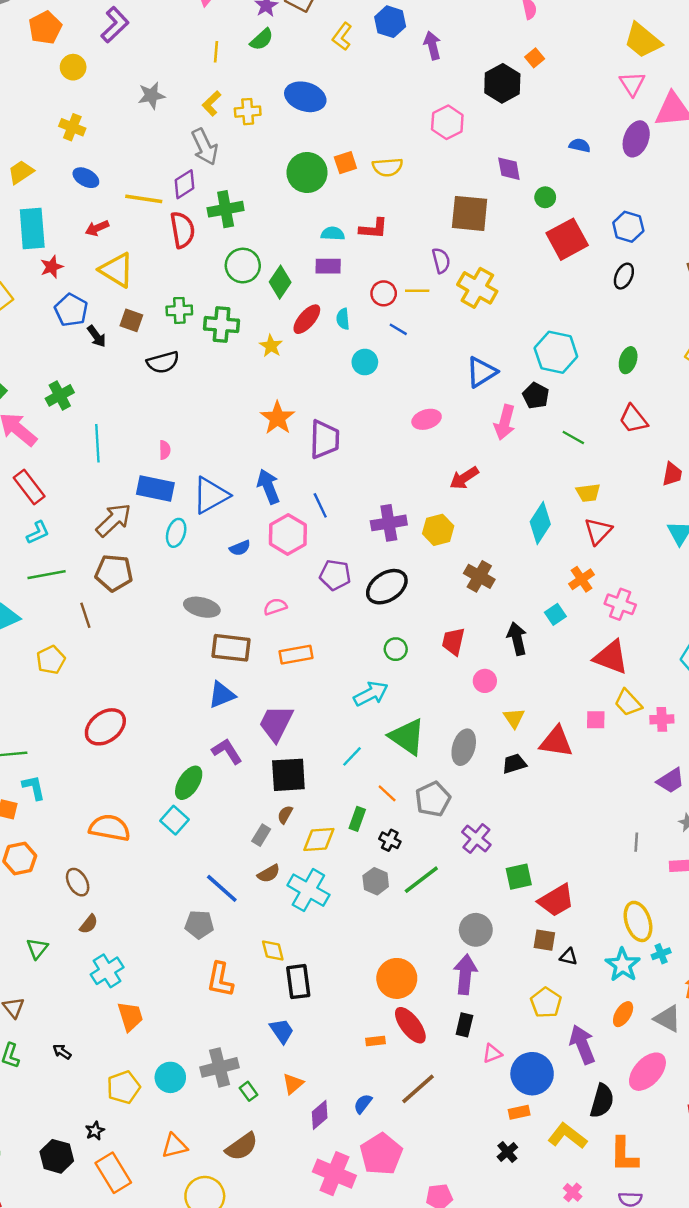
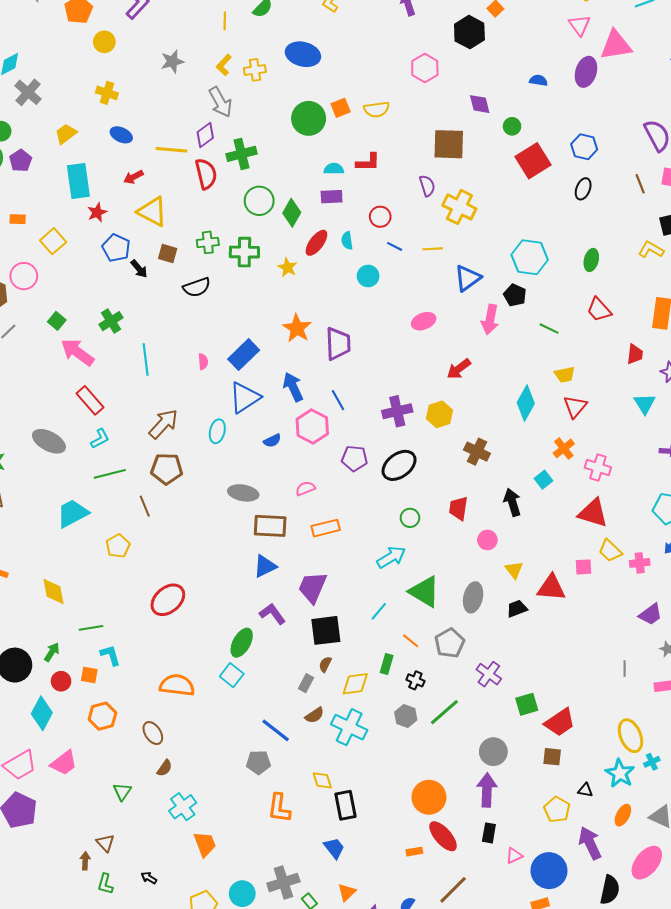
yellow line: (417, 291) -> (433, 249), moved
blue rectangle: (155, 488) -> (244, 355), moved, turned -52
black triangle: (569, 957) -> (585, 790), moved

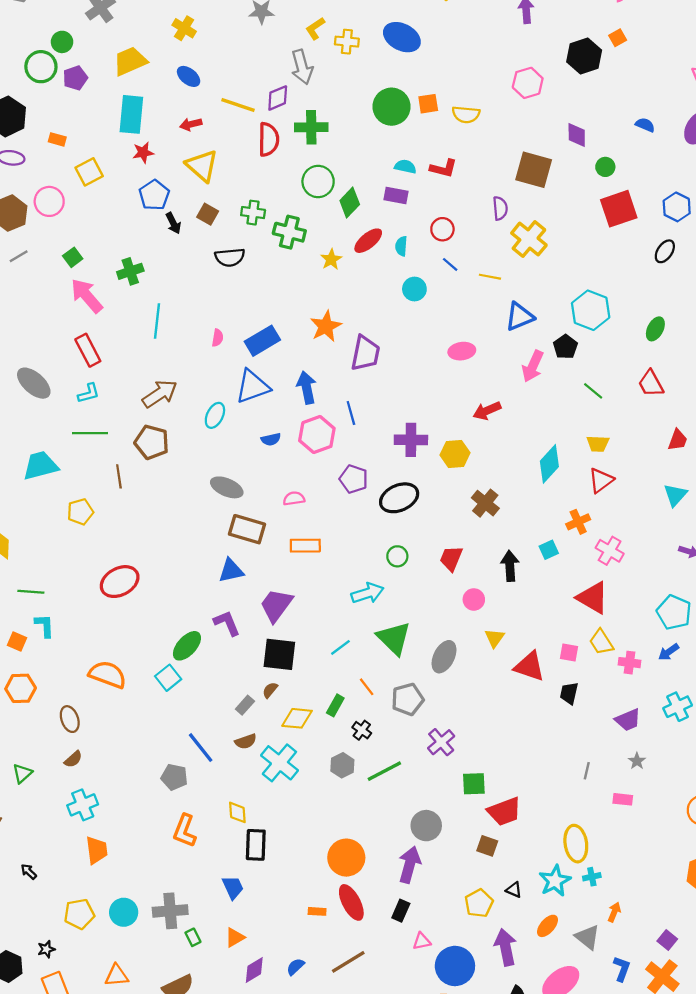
yellow trapezoid: (66, 134) -> (130, 61), size x1.4
black trapezoid: (517, 609) -> (569, 693), moved, turned -70

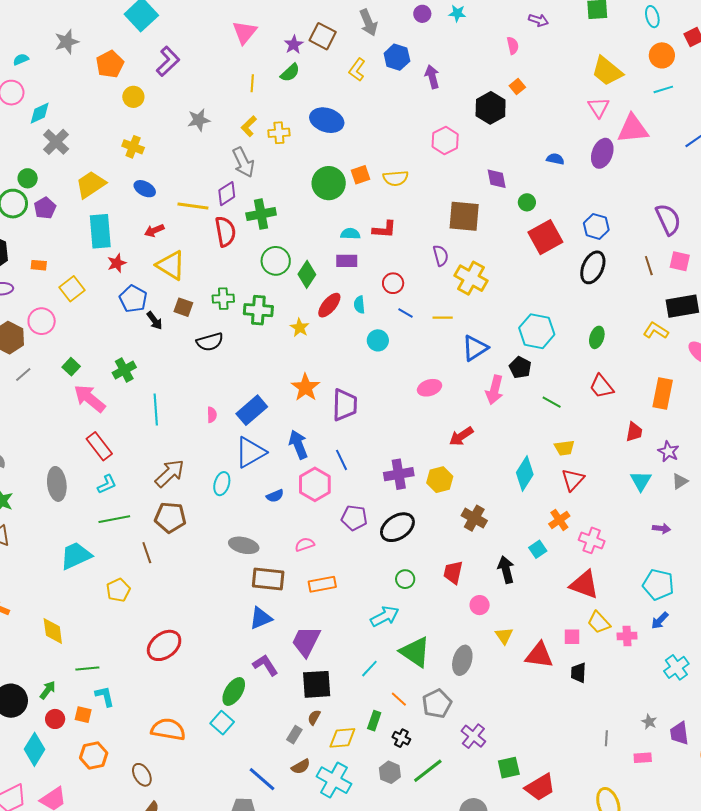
black ellipse: (665, 251) -> (593, 267), size x1.5
gray ellipse: (34, 383) -> (57, 484), turned 52
purple trapezoid: (628, 720) -> (679, 733), moved, turned 115

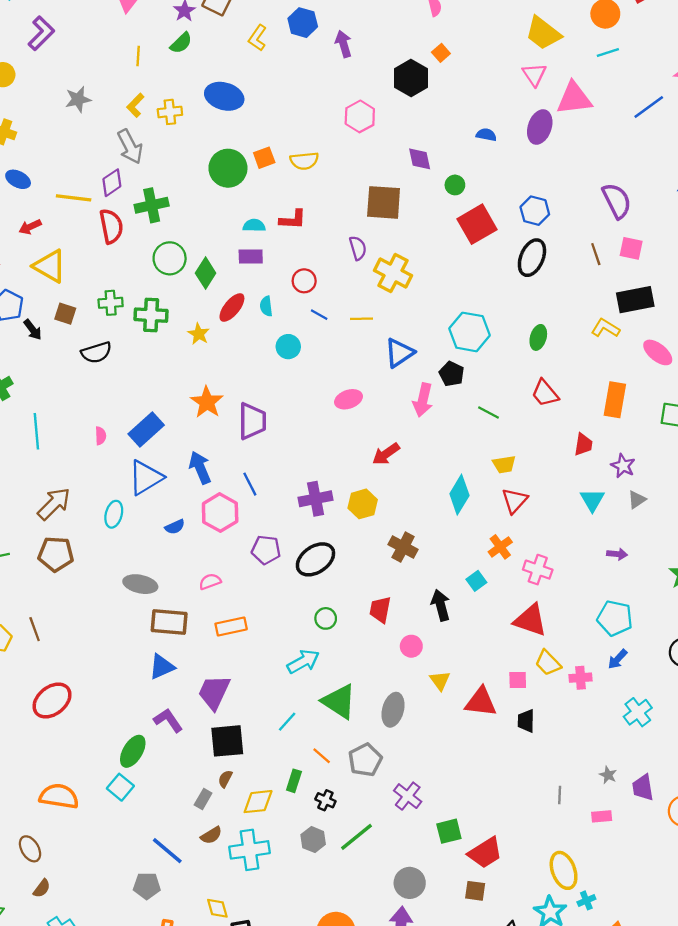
brown line: (147, 553) -> (35, 629), moved
cyan cross: (334, 780) -> (250, 850), turned -36

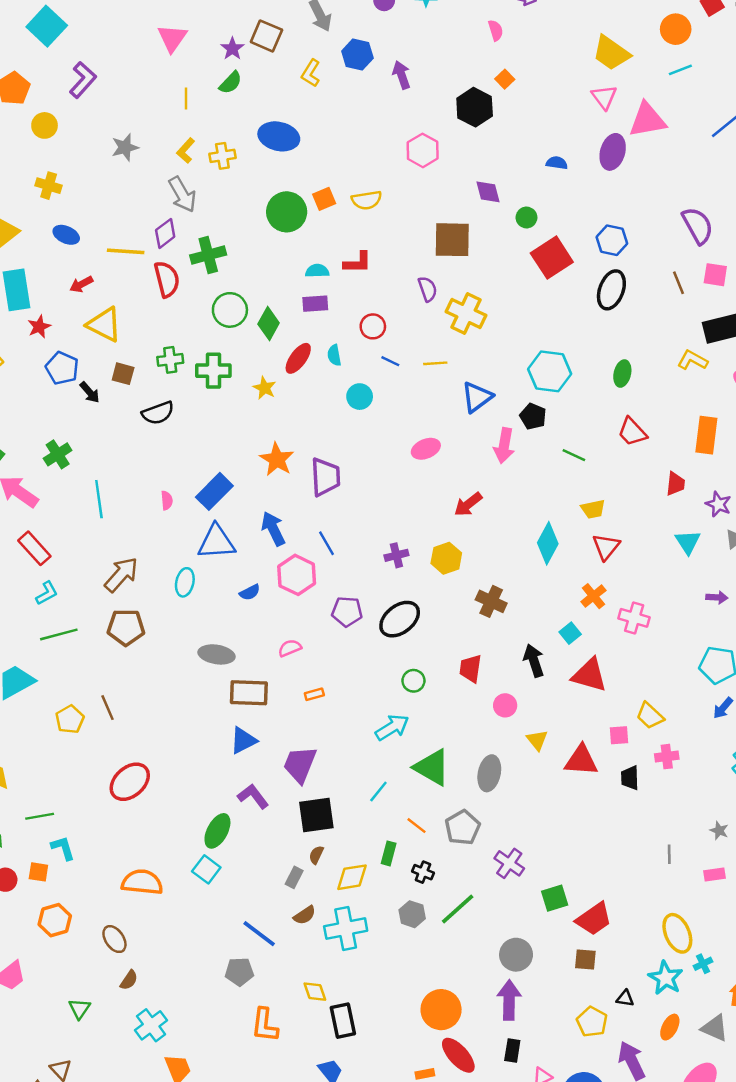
blue triangle: (146, 478) -> (216, 542), turned 30
purple cross: (316, 499) -> (396, 555), size x0.7
red triangle: (530, 620) -> (589, 675), moved
orange rectangle: (231, 627) -> (314, 694), size x0.6
pink cross: (580, 678) -> (667, 757), moved

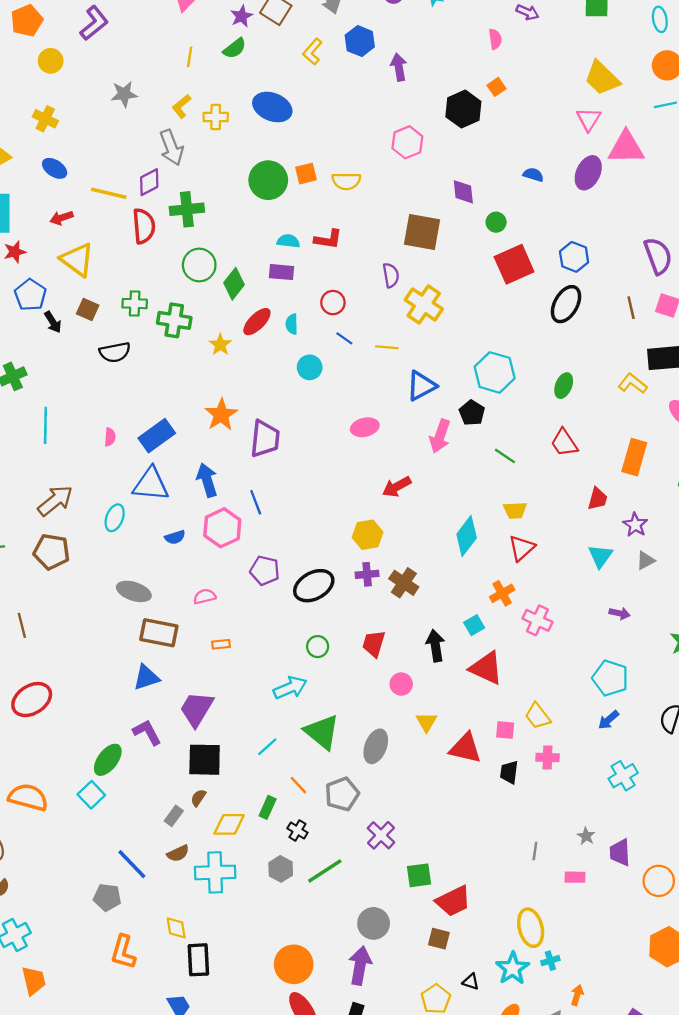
purple cross: (396, 555) -> (367, 574), moved

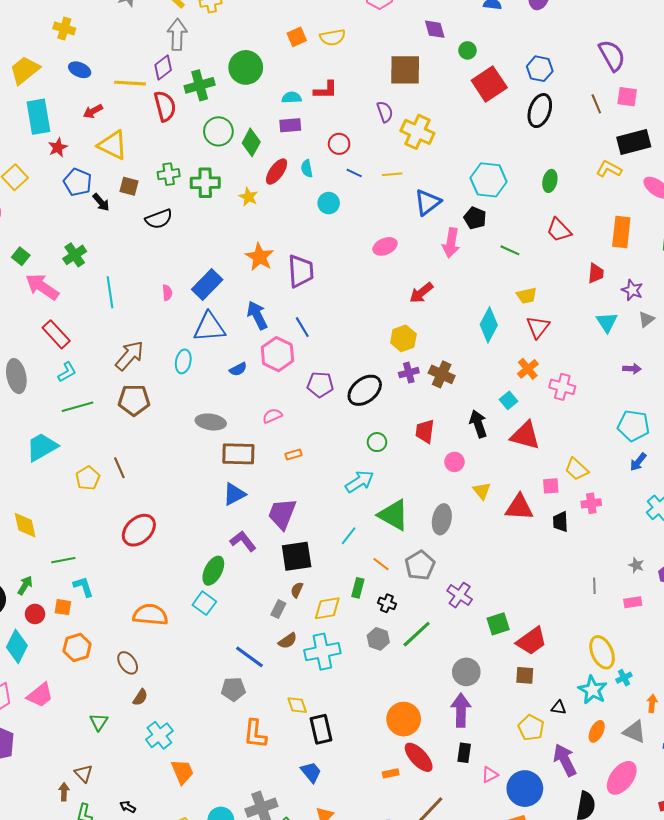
gray arrow: (171, 148) -> (177, 35), turned -148
green circle: (268, 180) -> (246, 67), moved

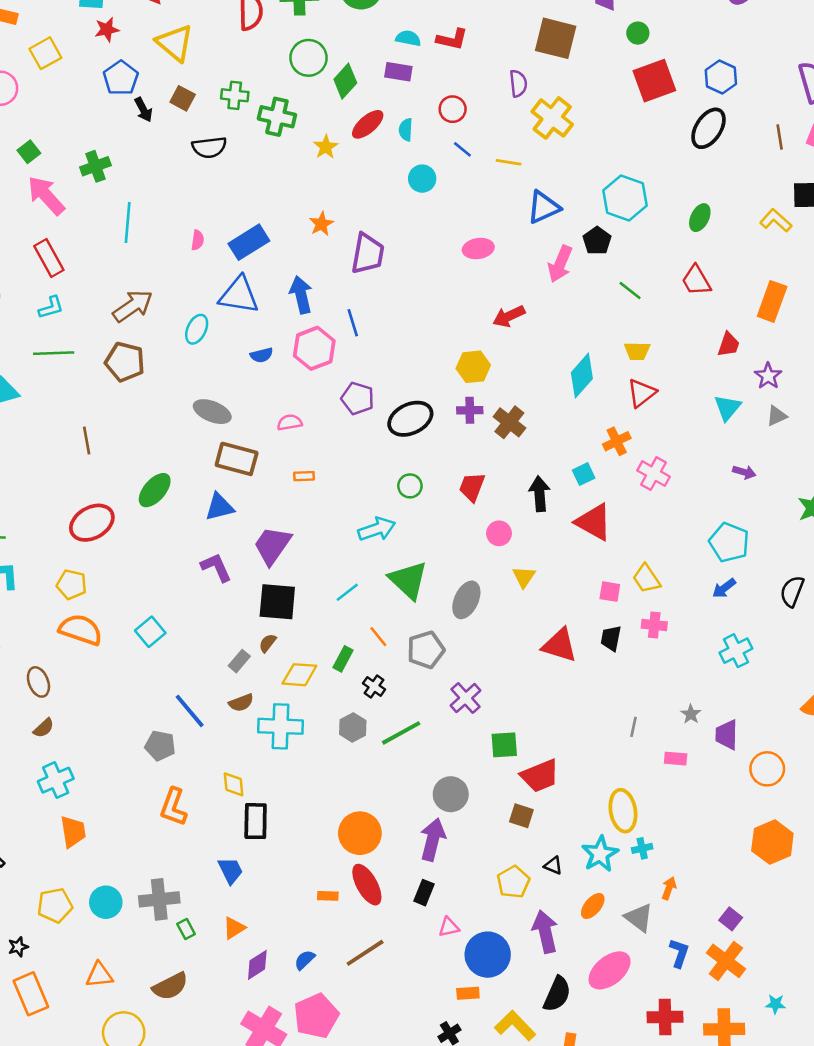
orange star: (260, 257) -> (321, 224), size x0.7
yellow pentagon: (88, 478) -> (72, 584), moved, turned 30
red triangle: (519, 507) -> (560, 645), moved
green ellipse: (213, 571) -> (155, 490), moved

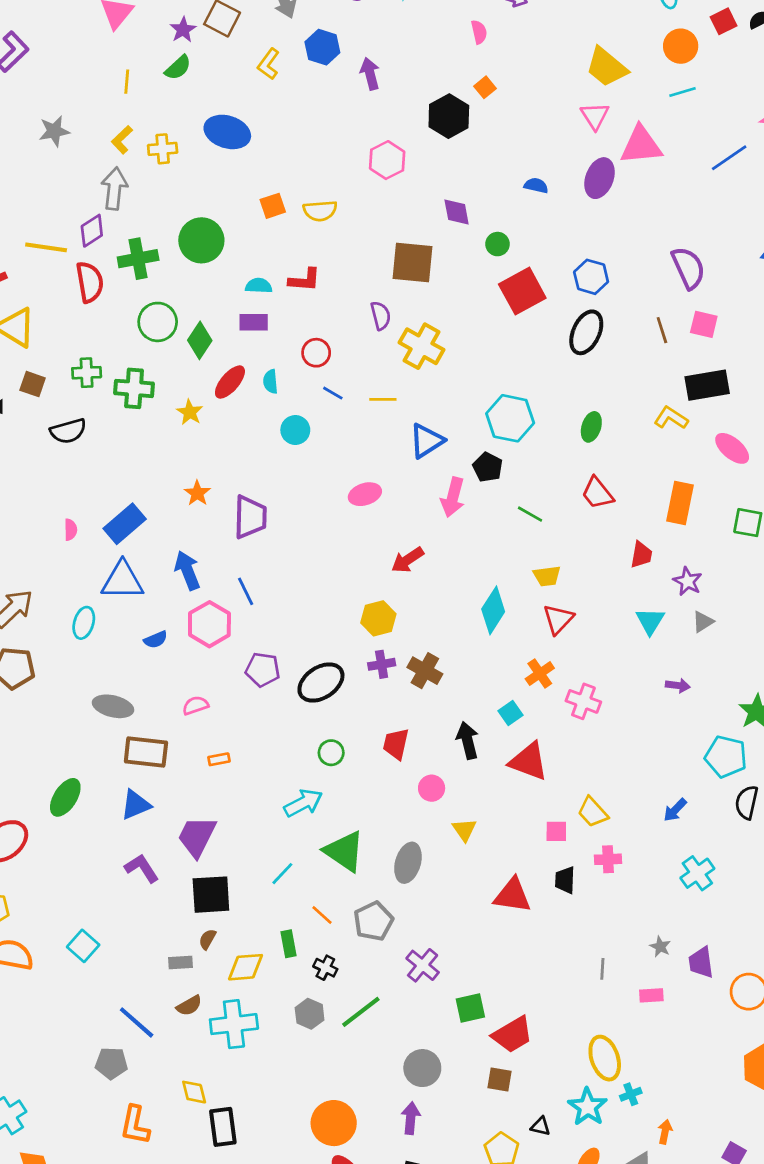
cyan pentagon: (729, 542) -> (726, 757), moved
green rectangle: (343, 659) -> (289, 944), turned -30
gray rectangle: (239, 661) -> (181, 962), turned 55
purple arrow: (433, 840) -> (411, 1118), size x0.7

